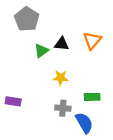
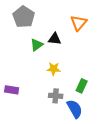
orange triangle: (92, 40) -> (79, 23), moved
green rectangle: (92, 97) -> (82, 86), turned -64

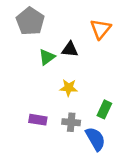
purple rectangle: (12, 90) -> (38, 120), moved

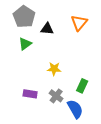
black triangle: (70, 49) -> (47, 29), moved
green triangle: (47, 57) -> (25, 44), moved
gray cross: (71, 122) -> (56, 96), turned 32

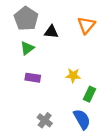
yellow star: (54, 69) -> (73, 75), moved
purple rectangle: (30, 94) -> (33, 78), moved
gray cross: (56, 96) -> (45, 120), moved

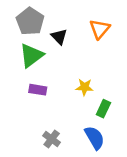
black triangle: (51, 32) -> (59, 37), turned 40
green triangle: (27, 48) -> (31, 56), size x1.5

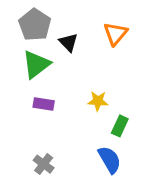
gray cross: (52, 139) -> (44, 164), moved

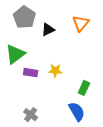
black triangle: (69, 42) -> (48, 30), turned 48
green triangle: (36, 64) -> (15, 54), moved
yellow star: (98, 101) -> (55, 71), moved

